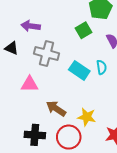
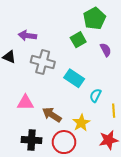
cyan semicircle: (102, 67) -> (95, 95), moved, turned -144
pink triangle: (30, 84) -> (25, 103), moved
yellow star: (87, 117) -> (81, 123), turned 30

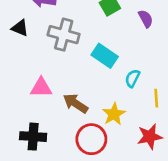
black cross: (32, 140) -> (33, 137), moved

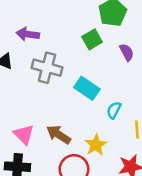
pink triangle: (41, 88) -> (24, 135), moved, turned 45

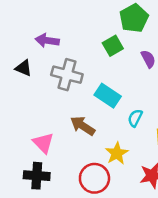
brown arrow: (59, 135) -> (83, 126), moved

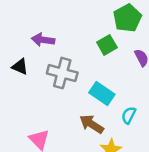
brown arrow: (83, 126) -> (92, 124), moved

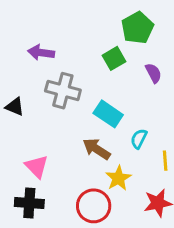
black triangle: (20, 67) -> (15, 107), moved

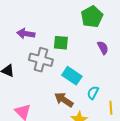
green square: (114, 58) -> (61, 43), moved, turned 35

